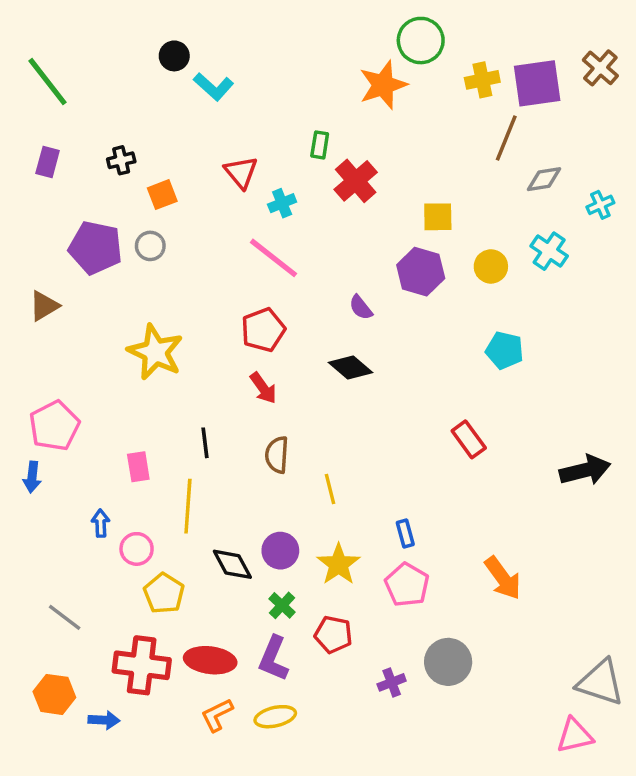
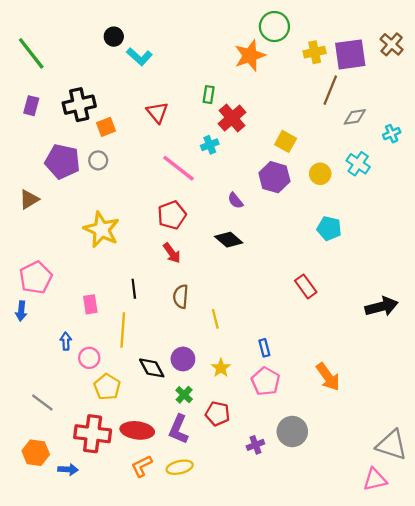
black cross: (121, 160) -> (79, 105), size x1.8
cyan cross: (282, 203) -> (210, 145), moved
yellow square: (438, 217) -> (286, 141), turned 30
yellow star: (339, 564) -> (221, 368), size x0.7

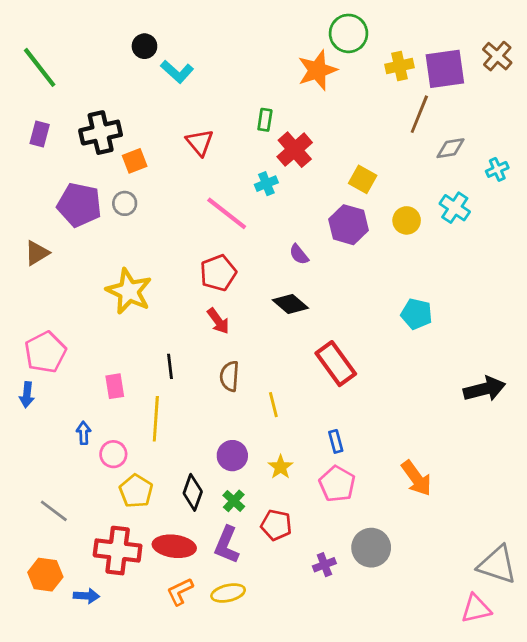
cyan pentagon: (329, 228) -> (417, 314), moved
red rectangle: (306, 286) -> (336, 364), moved, size x1.4
black diamond: (152, 368) -> (193, 492), moved, turned 48

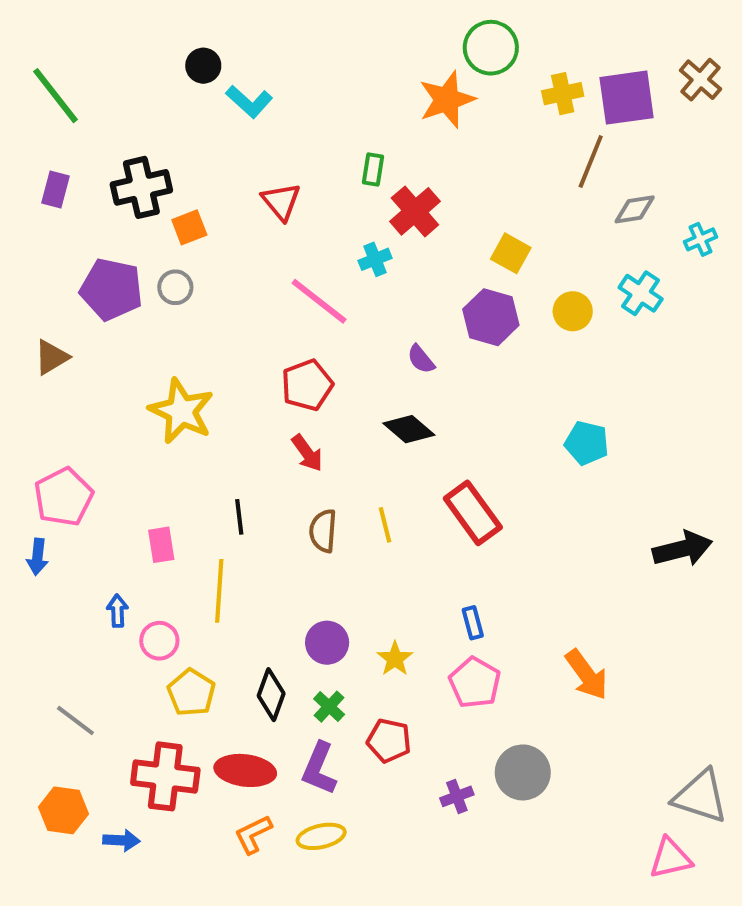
yellow line: (273, 405) -> (385, 525), moved

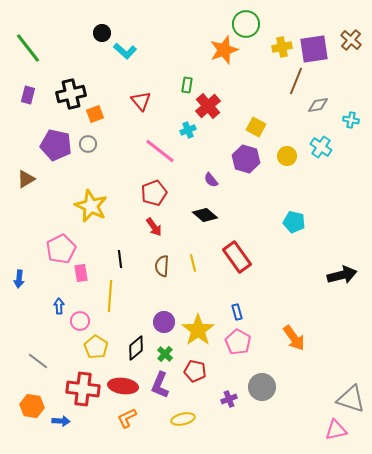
cyan cross: (700, 239) -> (351, 120), turned 35
pink pentagon: (64, 497) -> (61, 249), moved
yellow star: (395, 659) -> (198, 330), size x1.8
black diamond: (271, 695) -> (136, 348), turned 30
yellow ellipse: (321, 836) -> (183, 419), moved

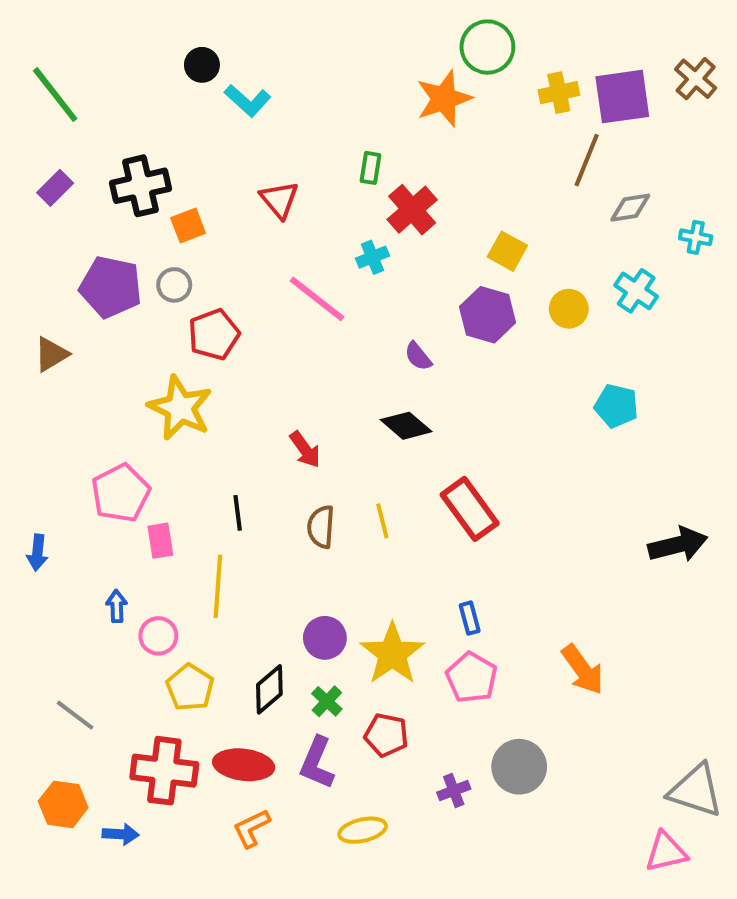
purple rectangle: (28, 95) -> (55, 188), turned 30
red pentagon: (154, 193) -> (214, 335), moved
cyan pentagon: (294, 222) -> (616, 406), moved

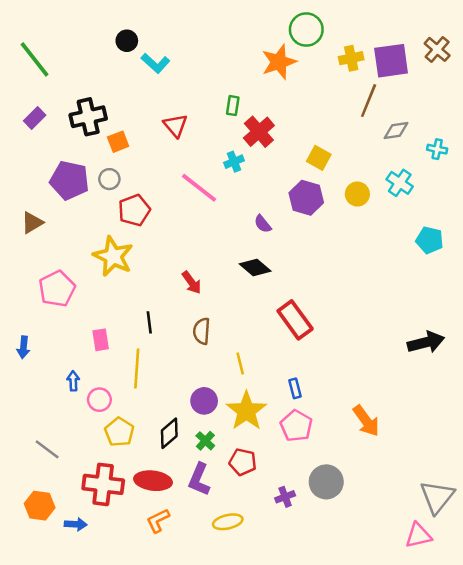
cyan pentagon: (616, 406) -> (430, 240), moved
pink pentagon: (121, 493) -> (57, 289), moved
yellow line: (382, 521) -> (240, 364), moved
gray triangle: (696, 791) -> (437, 497), turned 51

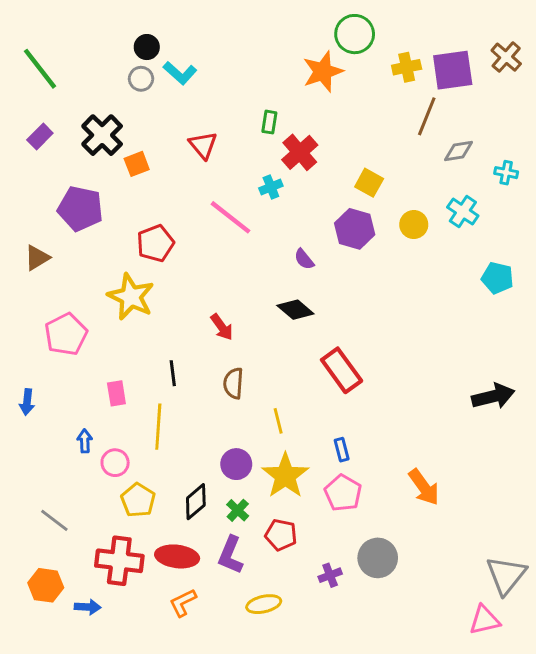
black cross: (88, 117) -> (102, 135), turned -32
gray circle: (109, 179) -> (141, 79), moved

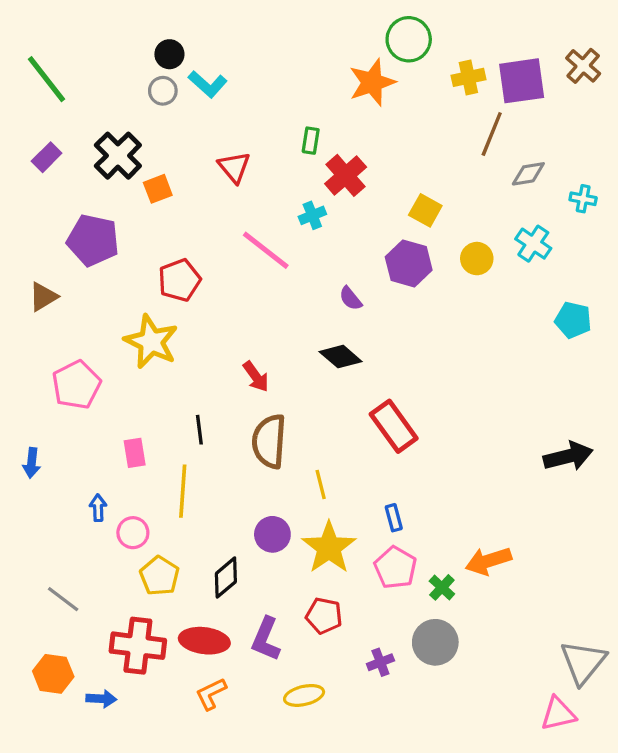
brown semicircle: (233, 383) -> (269, 441), size x1.5
orange arrow: (424, 487) -> (488, 561), turned 108
green cross: (238, 510) -> (442, 587), moved

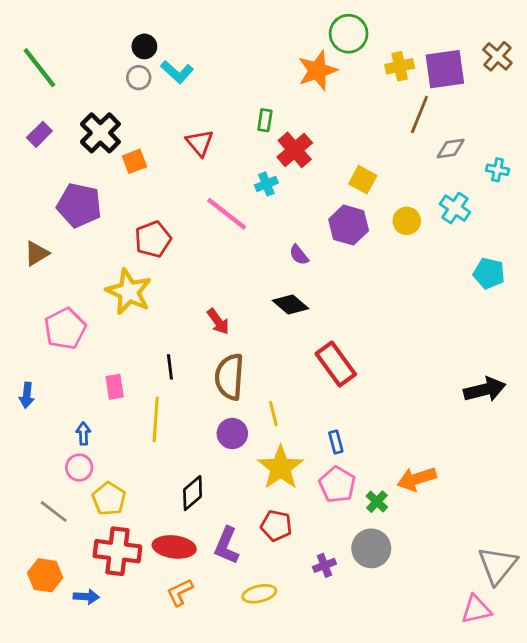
pink circle: (133, 533) -> (79, 468), moved
purple circle: (272, 534) -> (232, 434), moved
yellow pentagon: (159, 576) -> (109, 499), moved

